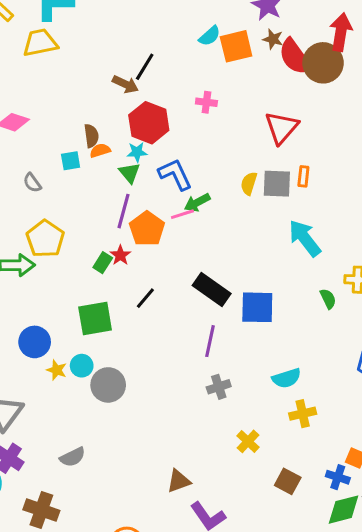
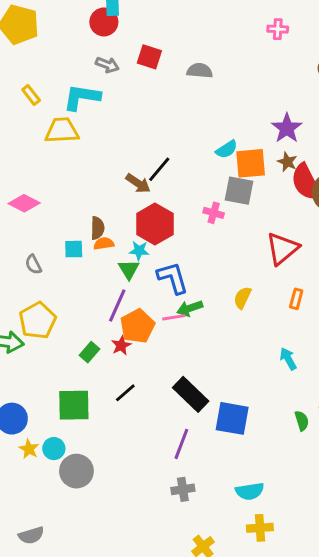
gray square: (277, 184) -> (239, 191), moved
cyan arrow: (305, 238) -> (288, 359), size x0.6
red star: (120, 255) -> (121, 345), moved

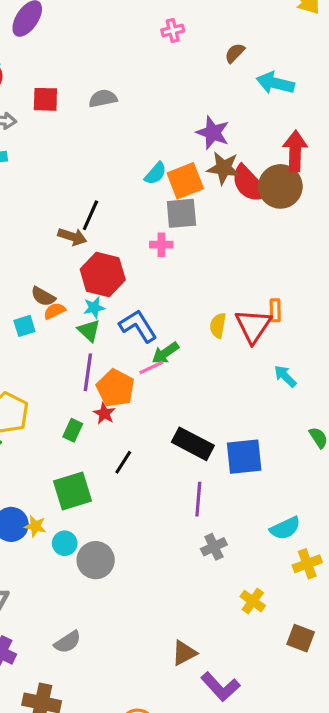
brown star: (287, 162) -> (224, 168), size x1.5
brown semicircle: (97, 228) -> (43, 296), turned 135
red triangle: (282, 249) -> (253, 326), moved
yellow star: (29, 449) -> (35, 526), moved

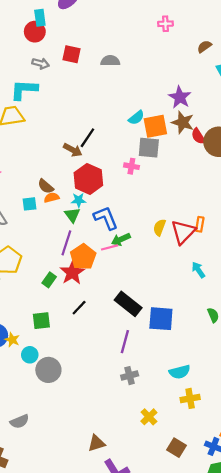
red semicircle: (250, 184) -> (198, 136), size x0.6
red star: (104, 413) -> (72, 273), size x1.6
green square: (72, 491) -> (41, 321), size x0.7

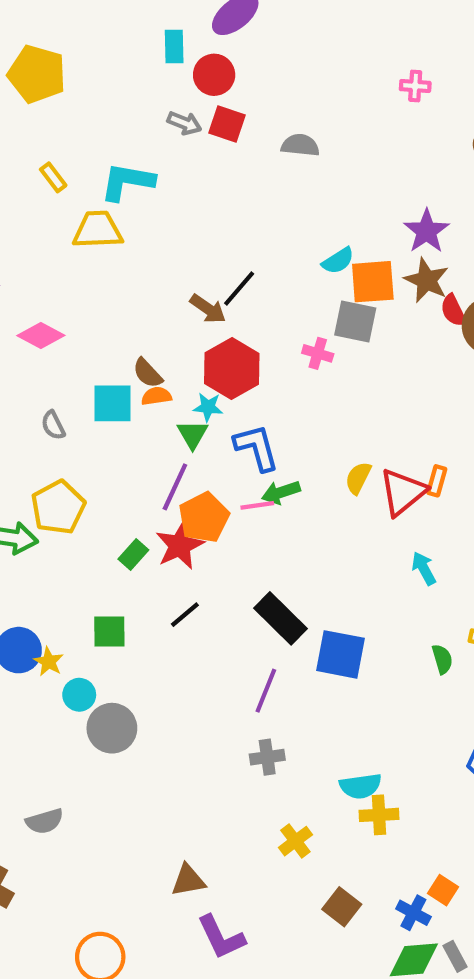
red circle: (35, 32) -> (214, 75), moved
gray arrow: (41, 63) -> (184, 123), moved
cyan square: (30, 204) -> (112, 403), size x1.5
cyan semicircle: (180, 372) -> (361, 786), moved

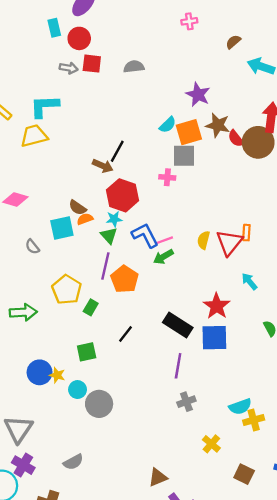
purple star: (426, 231) -> (198, 94), moved
pink line: (257, 505) -> (164, 240), moved
yellow pentagon: (58, 507) -> (67, 290), moved
red star: (180, 545) -> (217, 306), moved

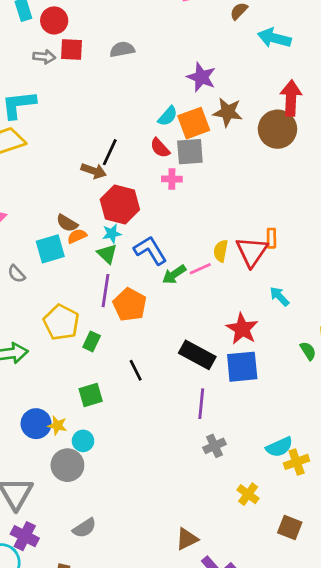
red semicircle: (236, 139) -> (160, 148), moved
pink line: (164, 240) -> (200, 269), moved
black line: (126, 334) -> (136, 370), turned -60
gray circle: (99, 404) -> (67, 465), moved

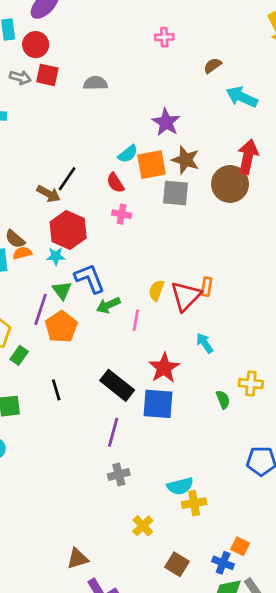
gray square: (190, 152) -> (176, 193), moved
green triangle: (107, 254) -> (62, 290), moved
pink line: (200, 269) -> (136, 320), moved, turned -65

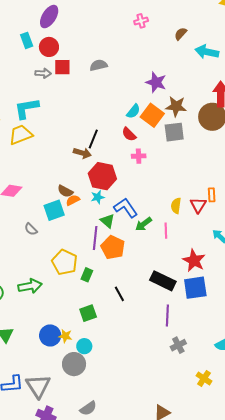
orange square: (152, 165) -> (152, 115), turned -30
red triangle: (186, 296) -> (198, 205), size x0.7

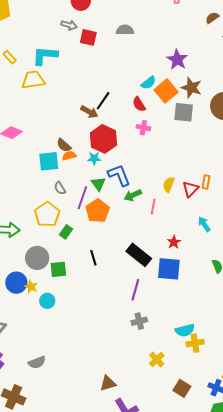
red square: (62, 67) -> (88, 37), moved
gray semicircle: (31, 229) -> (60, 188), moved
red star: (194, 261) -> (174, 242), size x0.6
gray circle: (74, 364) -> (37, 258), moved

